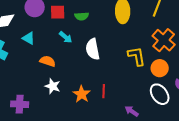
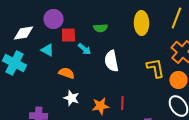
red square: (58, 12) -> (68, 35), moved
orange star: (82, 94) -> (100, 106), turned 30

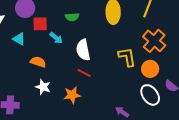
red line: (122, 103) -> (84, 73), moved, turned -64

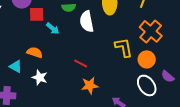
cyan triangle: (19, 39) -> (16, 66), moved
white semicircle: (83, 50) -> (87, 21), moved
orange star: (72, 95) -> (90, 85), moved

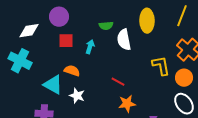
red square: (37, 14) -> (66, 41), moved
cyan arrow: (53, 28) -> (90, 47), turned -112
cyan triangle: (16, 66) -> (53, 85), size x1.5

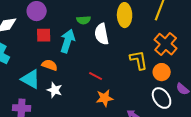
cyan arrow: (90, 47) -> (68, 41), size x1.6

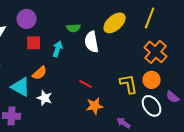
yellow ellipse: (125, 15) -> (115, 23), turned 50
cyan arrow: (68, 41) -> (58, 49), size x0.7
yellow L-shape: (139, 60) -> (129, 84), moved
orange semicircle: (50, 65) -> (40, 73), turned 119

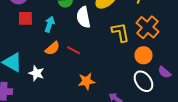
orange semicircle: (40, 73) -> (52, 48), moved
red line: (86, 84) -> (73, 50), moved
yellow L-shape: (129, 84) -> (120, 32), moved

